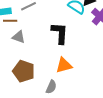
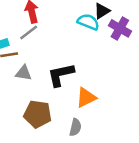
black L-shape: (60, 33) -> (61, 75), moved, turned -95

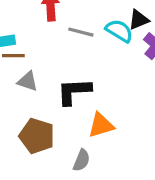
gray line: (29, 33) -> (81, 32), moved, turned 42

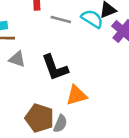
black L-shape: (74, 91) -> (55, 68), turned -108
brown pentagon: (37, 136) -> (40, 118), moved

